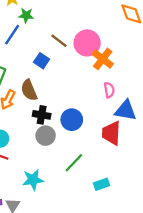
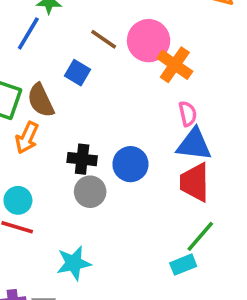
brown semicircle: (29, 90) -> (41, 100), moved
blue triangle: (126, 111) -> (194, 144), moved
green line: (74, 163) -> (200, 236), moved

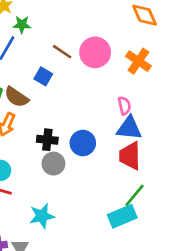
orange cross: (175, 65) -> (138, 61), moved
brown semicircle: (41, 100) -> (17, 97), turned -30
cyan rectangle: (183, 265) -> (122, 216), size x1.5

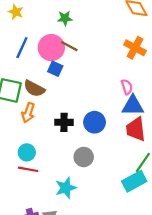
green star: (22, 25) -> (65, 18), moved
pink circle: (95, 52) -> (51, 48), moved
gray circle: (53, 164) -> (84, 157), moved

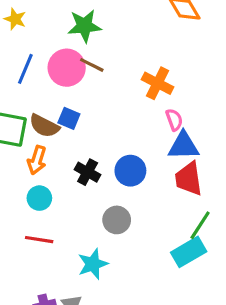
green star: (65, 18) -> (84, 26), size x1.5
orange cross: (135, 48) -> (158, 83), moved
blue square: (55, 69) -> (69, 118), moved
black cross: (64, 122) -> (88, 172), turned 30
cyan circle: (27, 152) -> (39, 198), moved

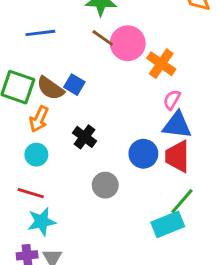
pink circle: (67, 68) -> (128, 43), moved
blue line: (25, 69) -> (40, 33), turned 52
pink semicircle: (174, 120) -> (172, 100), turned -138
blue circle: (130, 171) -> (143, 154), moved
cyan star: (93, 264) -> (42, 222), moved

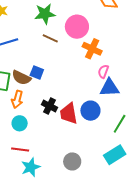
pink circle: (128, 43) -> (77, 27), moved
red trapezoid: (177, 156) -> (69, 114), moved
gray circle: (105, 185) -> (72, 161), moved
green line: (182, 201) -> (120, 124), moved

